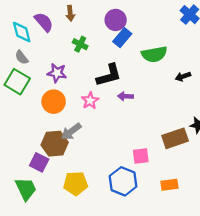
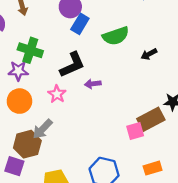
green cross: (80, 44) -> (30, 50), moved, size x1.5
pink square: (141, 156) -> (135, 131), moved

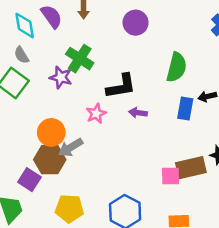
blue rectangle: (80, 24) -> (185, 108), moved, turned -36
green semicircle: (116, 36) -> (176, 67), turned -72
orange circle: (19, 101) -> (51, 132), moved

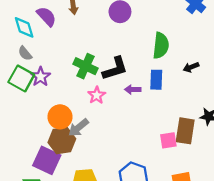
green cross: (80, 59) -> (85, 66), moved
purple star: (61, 77) -> (40, 77), moved, turned 30
blue rectangle: (185, 108) -> (156, 80), moved
brown rectangle: (191, 168) -> (185, 131), turned -60
purple square: (29, 180) -> (47, 160), size x1.4

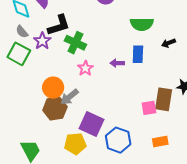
green semicircle: (161, 45) -> (142, 24), turned 85
black L-shape: (115, 69) -> (59, 25), moved
purple star: (40, 77) -> (42, 41), moved
purple square: (47, 160) -> (92, 124), moved

